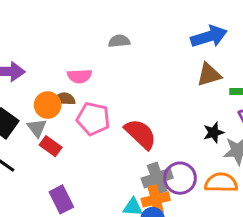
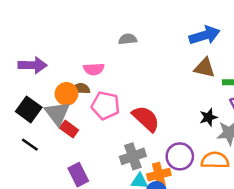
brown triangle: (209, 75) -> (205, 68), turned 30
gray triangle: (37, 128) -> (57, 113), size x1.5
gray cross: (157, 178) -> (133, 156), moved

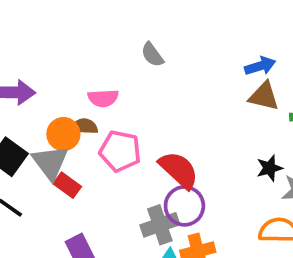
blue arrow: (205, 35) -> (260, 66), moved, size x0.7
gray semicircle: (128, 39) -> (152, 55), turned -120
purple circle: (180, 156) -> (184, 206), moved

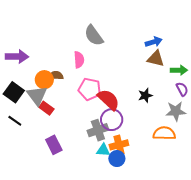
gray semicircle: (152, 55) -> (94, 36), size x1.5
pink semicircle: (103, 98) -> (79, 60), moved, turned -91
pink pentagon: (120, 151) -> (90, 89), moved
black star: (270, 168) -> (145, 95), moved

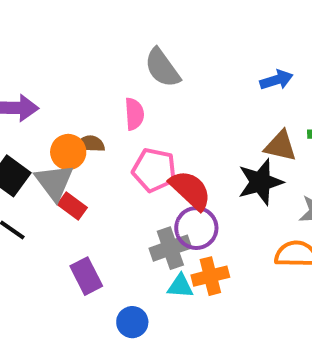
brown triangle: (156, 59) -> (280, 146), moved
black star: (145, 95) -> (260, 182), size x1.6
blue circle: (117, 159) -> (132, 322), moved

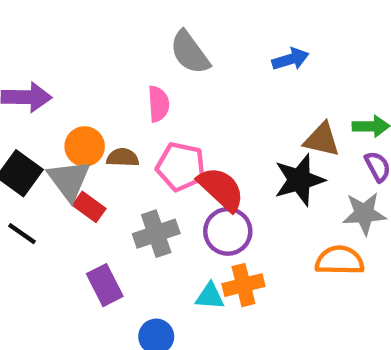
blue arrow: (276, 80) -> (290, 59), moved
brown semicircle: (90, 144) -> (123, 158), moved
gray cross: (170, 248) -> (156, 234), moved

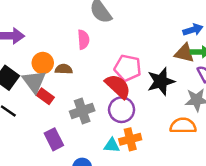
blue arrow: (290, 59) -> (193, 30), moved
brown triangle: (322, 140) -> (184, 53), moved
pink pentagon: (181, 167) -> (128, 68), moved

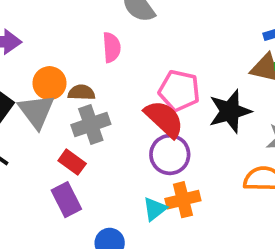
red rectangle: (45, 96) -> (72, 162), moved
gray cross: (82, 111) -> (91, 124), moved
cyan triangle: (112, 145) -> (155, 209), turned -42

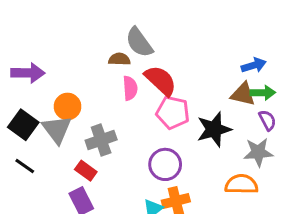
pink semicircle: (112, 47) -> (130, 88), moved
brown semicircle: (81, 93) -> (119, 59), moved
red semicircle: (164, 119) -> (161, 81), moved

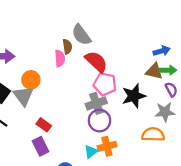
brown semicircle: (119, 59) -> (67, 47), turned 80
pink semicircle: (130, 88) -> (60, 58), moved
gray cross: (101, 140) -> (96, 103), moved

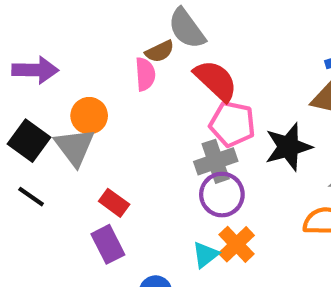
brown semicircle: (67, 47) -> (160, 51), turned 72
orange cross: (107, 146) -> (236, 244), turned -30

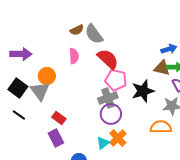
brown semicircle: (160, 51) -> (77, 30), moved

